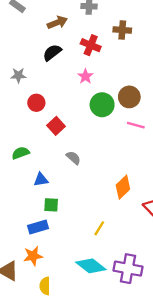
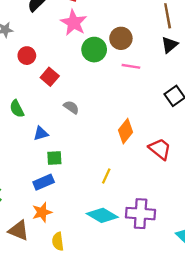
pink star: (85, 76) -> (74, 23), size x1.6
green semicircle: (21, 153) -> (17, 109), turned -90

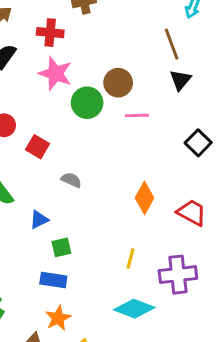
blue rectangle: (44, 182) -> (53, 280), turned 42
purple cross: (141, 214) -> (178, 275), moved

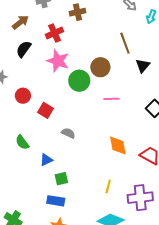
red cross: (50, 33) -> (54, 33), turned -30
brown line: (172, 44) -> (125, 43), moved
pink line: (137, 115) -> (112, 99), moved
orange diamond: (144, 198) -> (118, 145), turned -40

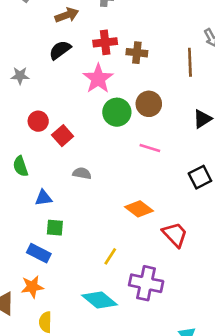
brown cross: (78, 12) -> (137, 53), moved
brown line: (125, 43) -> (190, 62), moved
red circle: (23, 96) -> (38, 121), moved
gray semicircle: (68, 133) -> (82, 173), turned -32
orange diamond: (118, 145) -> (139, 209), turned -60

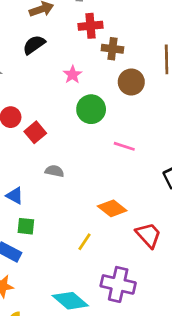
red cross: (105, 42) -> (90, 26), moved
pink star: (98, 79) -> (73, 75), size x0.6
brown circle: (149, 104) -> (131, 82), moved
blue triangle: (43, 198) -> (15, 196), turned 36
yellow line: (110, 256) -> (85, 242), moved

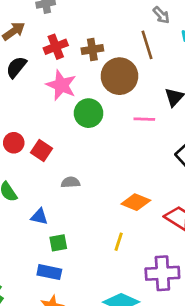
red cross: (90, 26) -> (56, 47), moved
pink star: (73, 75) -> (61, 85), size x1.6
brown circle: (131, 82) -> (119, 76), size x1.4
pink line: (124, 146) -> (144, 119), moved

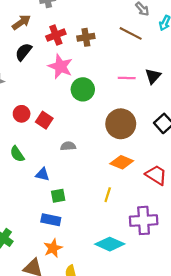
brown line: (147, 45) -> (131, 33), turned -45
brown circle: (119, 76) -> (121, 124), moved
pink line: (144, 119) -> (127, 78), moved

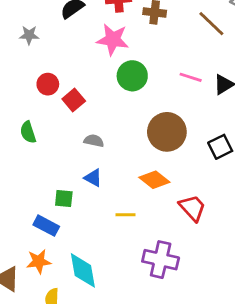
pink star: (60, 67) -> (113, 40), turned -30
blue triangle: (43, 174) -> (93, 178), moved
yellow line: (108, 195) -> (125, 215), turned 56
cyan diamond: (110, 244) -> (83, 270), moved, turned 40

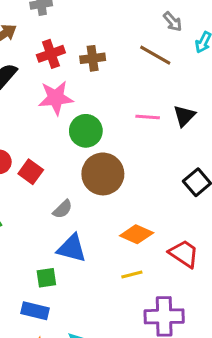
brown circle: (167, 132) -> (103, 174), moved
gray semicircle: (94, 141) -> (63, 209), turned 138
blue triangle: (93, 178) -> (72, 248), size x1.5
yellow line: (125, 215) -> (132, 274), moved

